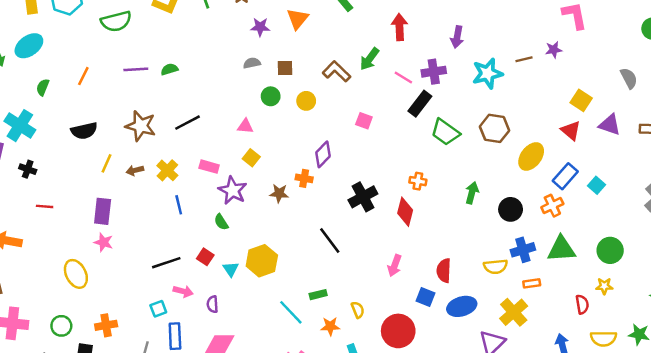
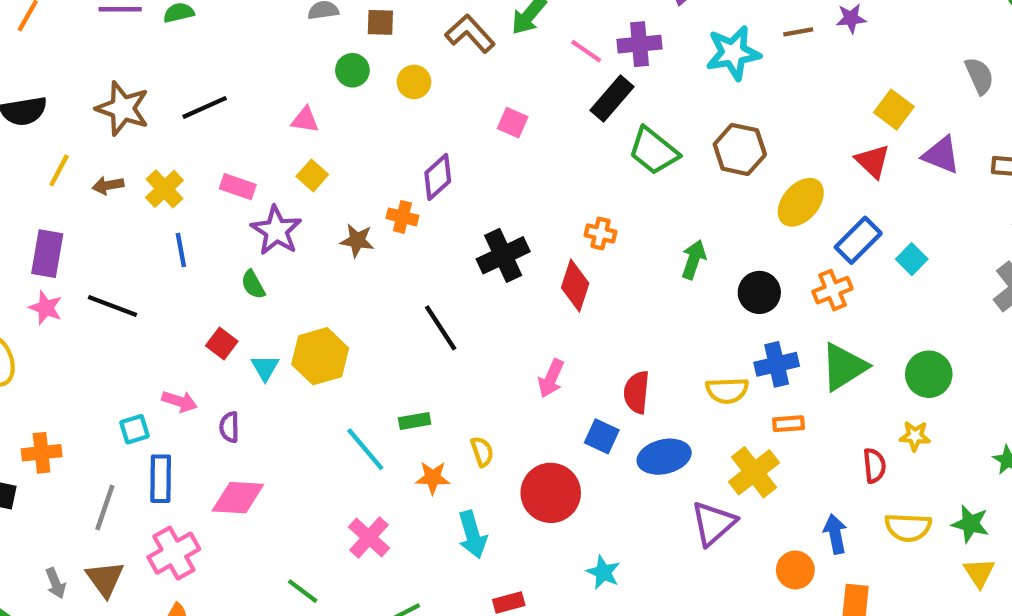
green triangle: (561, 249) -> (844, 367), turned -32
black line: (166, 263) -> (112, 306), moved, turned 36

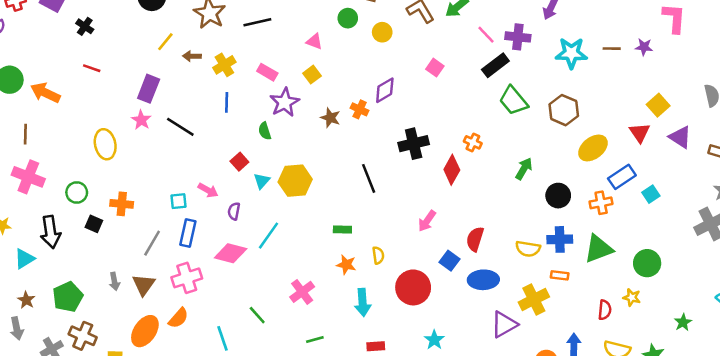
cyan line: (365, 449) -> (269, 236), moved, turned 64

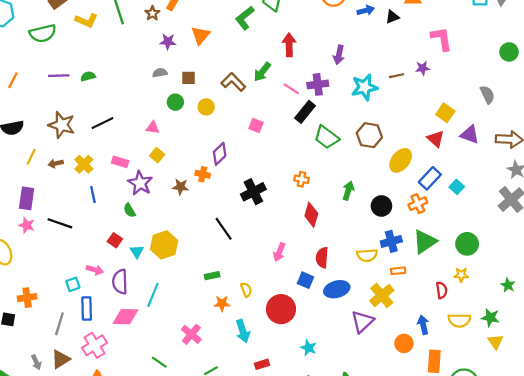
red diamond: (452, 170) -> (311, 215), moved
purple semicircle: (234, 211) -> (120, 282), size x1.6
brown triangle: (144, 285) -> (61, 359), turned 36

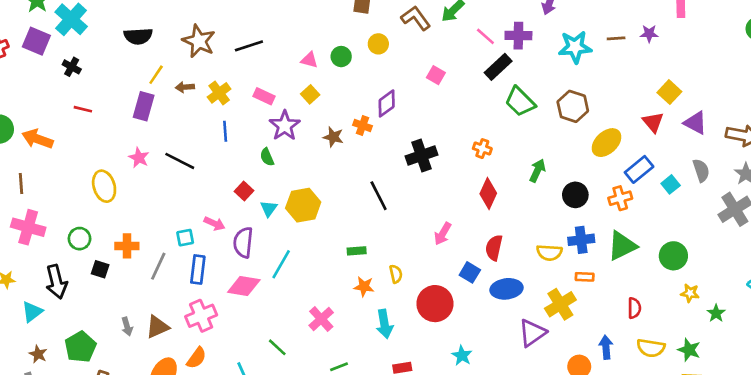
gray semicircle: (487, 95) -> (701, 170), moved
green circle: (175, 102) -> (341, 57), moved
purple rectangle: (27, 198) -> (144, 106), moved
yellow star: (461, 275) -> (690, 293), moved
gray line: (59, 324) -> (158, 266), moved

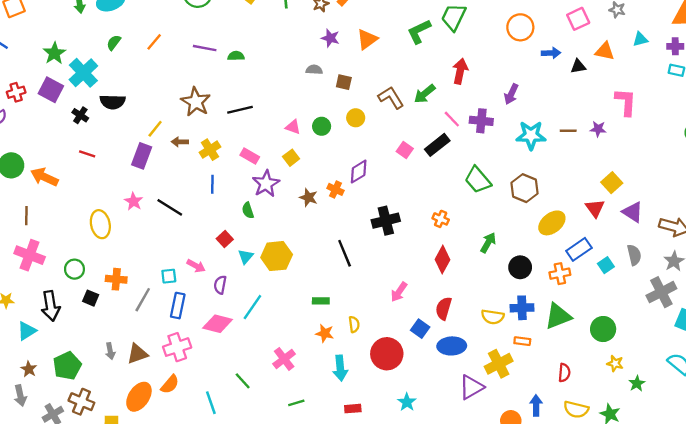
black semicircle: (138, 36) -> (113, 102), moved
black rectangle: (498, 67) -> (437, 145), moved
purple semicircle: (243, 242) -> (220, 285), size x0.7

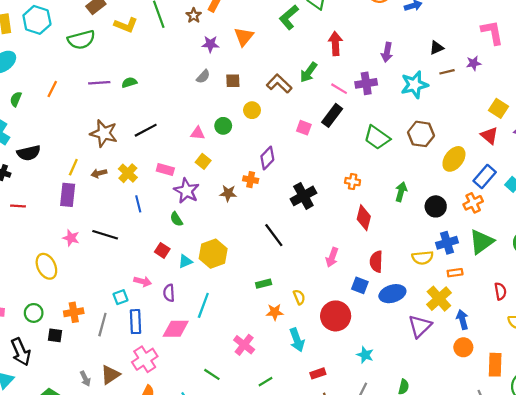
black triangle: (578, 66) -> (437, 48), moved
gray semicircle: (314, 70) -> (203, 76), turned 144
cyan triangle: (246, 256) -> (185, 261), turned 40
blue arrow: (536, 405) -> (462, 320), moved

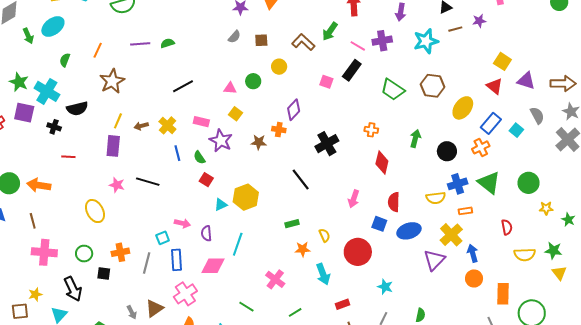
brown star: (104, 133) -> (112, 81), moved, turned 30
green semicircle: (176, 219) -> (199, 157), moved
green triangle: (481, 242) -> (489, 183), turned -45
red square: (162, 250) -> (206, 180), moved

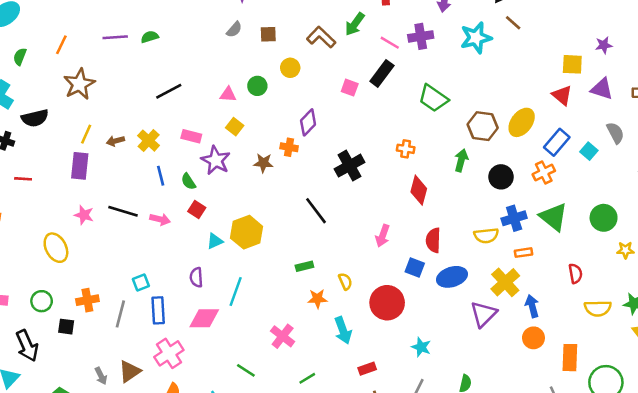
purple star: (479, 21) -> (604, 45), moved
brown line: (455, 29) -> (513, 23), turned 56
yellow square: (502, 61) -> (572, 64), turned -30
brown hexagon: (433, 86) -> (483, 126), moved
pink arrow: (182, 223) -> (160, 219), moved

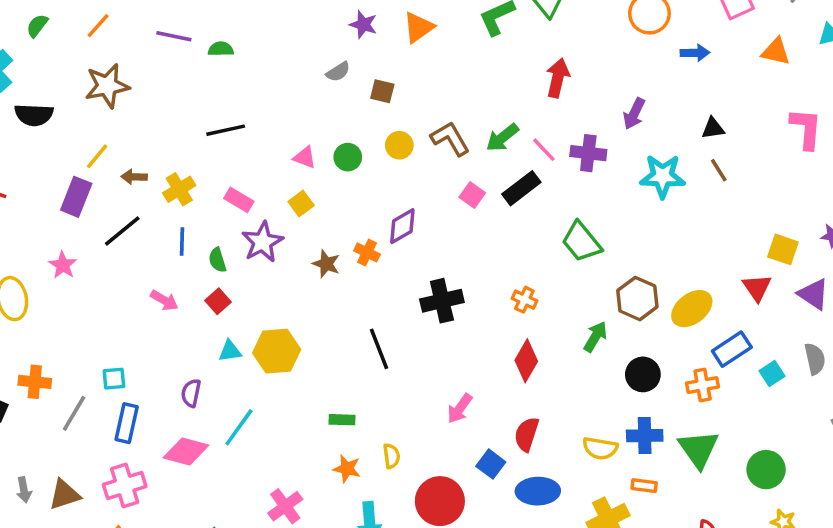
green arrow: (355, 24) -> (502, 138), moved
brown L-shape: (321, 37) -> (450, 139), moved
black line: (123, 211) -> (122, 231), moved, turned -72

